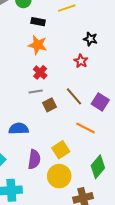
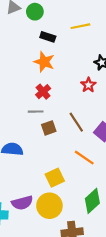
purple semicircle: (34, 159) -> (22, 203), moved, turned 60

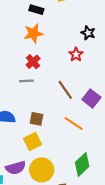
orange star: (44, 62) -> (33, 33), turned -30
brown square: (49, 128) -> (36, 119), moved, turned 32
yellow square: (55, 178) -> (33, 141), moved

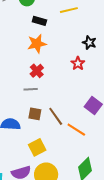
brown line: (65, 90) -> (56, 116), moved
brown square: (36, 119) -> (35, 114), moved

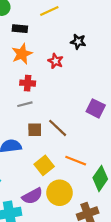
red star: (78, 63) -> (56, 61), moved
red cross: (37, 71) -> (28, 83), turned -32
orange line: (76, 130) -> (76, 161), moved

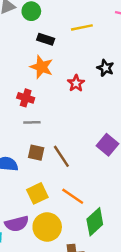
orange star: (22, 54) -> (41, 67), turned 30
red cross: (28, 83) -> (26, 98), moved

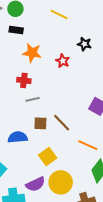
yellow line: (82, 27) -> (59, 14), turned 48
black rectangle: (46, 39) -> (16, 30), moved
orange line: (73, 196) -> (88, 145), moved

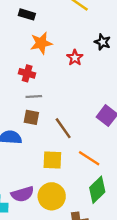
orange star: (32, 53) -> (41, 43), turned -30
brown square: (40, 123) -> (31, 117), moved
yellow square: (48, 157) -> (52, 160), moved, turned 30

